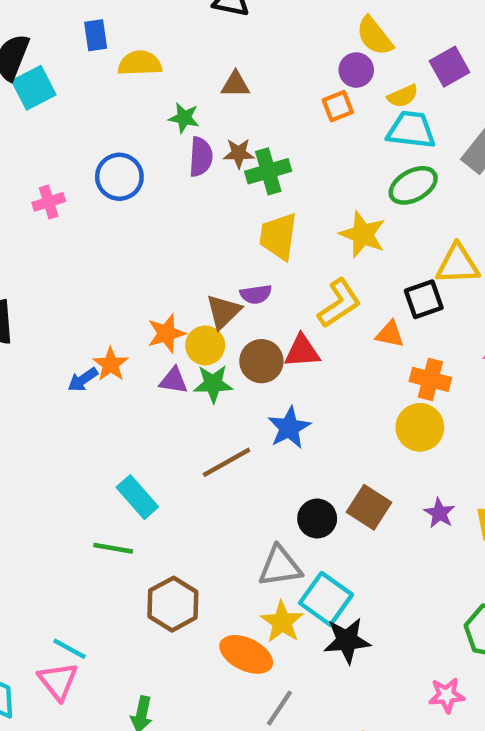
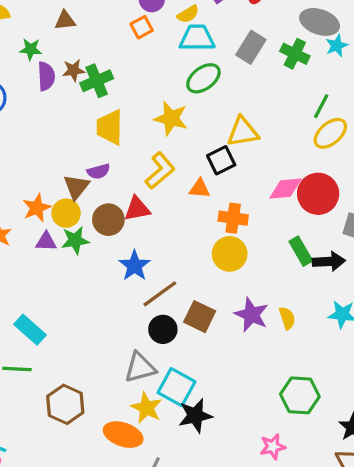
brown line: (227, 462) -> (160, 294), moved
purple star: (439, 513) -> (251, 315), size x1.5

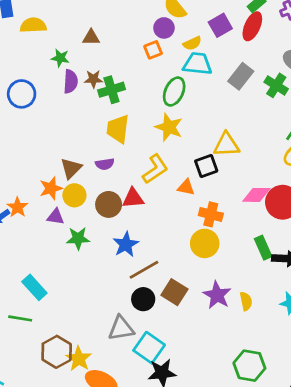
green ellipse: (203, 78) -> (174, 92), moved, turned -36
brown triangle: (76, 187) -> (71, 168), moved
green star: (75, 240) -> (78, 238), moved
yellow star: (146, 408) -> (79, 359), moved

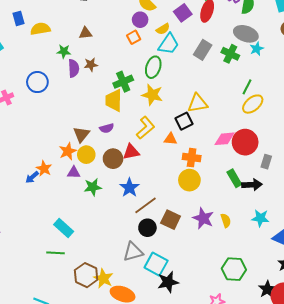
cyan trapezoid: (198, 64) -> (169, 44), turned 125
green cross: (111, 90) -> (123, 82), moved

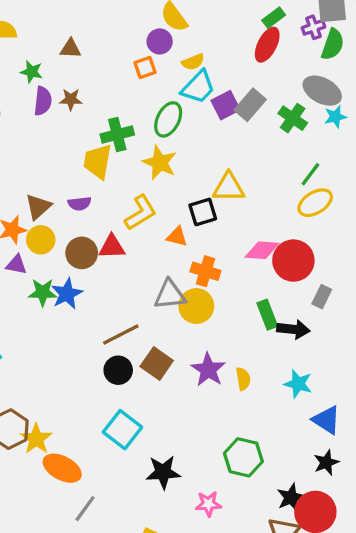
purple square: (183, 13) -> (226, 105), moved
blue star: (129, 188) -> (67, 294), moved
gray triangle: (133, 252) -> (170, 295), moved
black star: (168, 282) -> (163, 472), moved

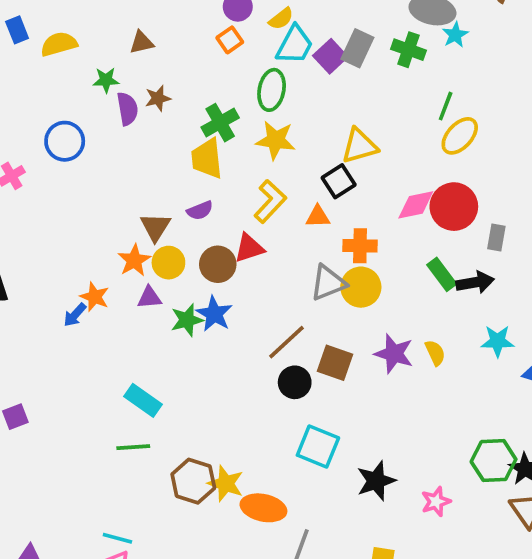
green hexagon: (243, 457) -> (494, 460), moved

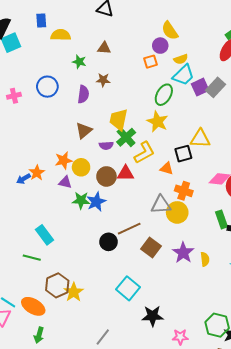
purple semicircle: (127, 109) -> (83, 94), moved
green cross: (220, 123) -> (126, 137), moved, turned -30
brown triangle: (155, 227) -> (84, 131), moved
black circle: (295, 382) -> (108, 242), moved
orange ellipse: (263, 508) -> (33, 306), moved

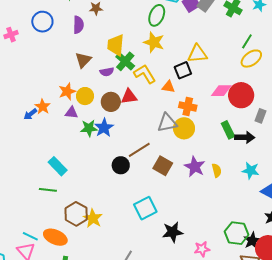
yellow L-shape: (144, 153) -> (145, 74), turned -85
cyan square: (128, 288) -> (145, 208), turned 30

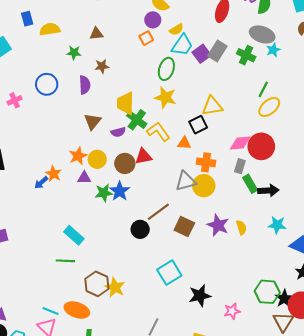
gray rectangle: (260, 116) -> (240, 166), moved

